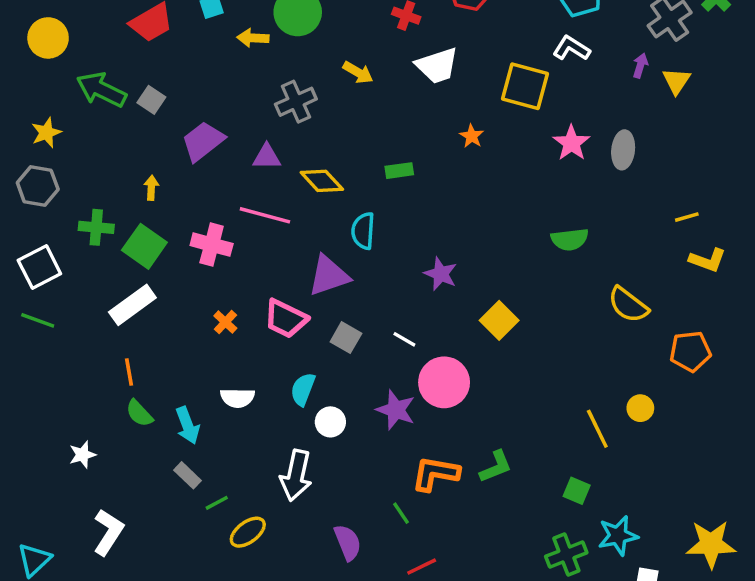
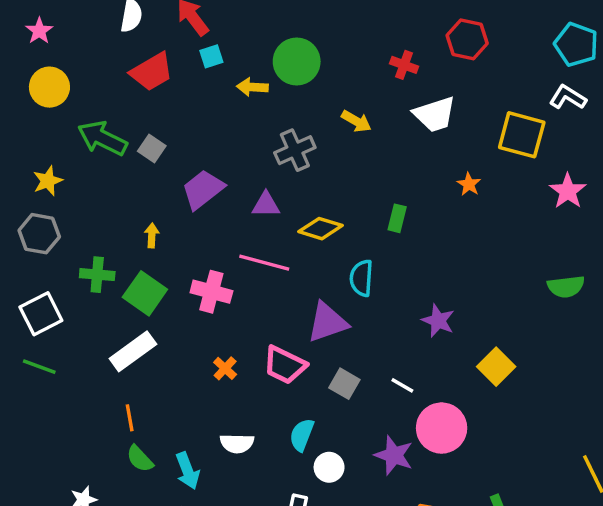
green rectangle: (399, 171) -> (397, 218), turned -68
yellow diamond: (322, 181) -> (321, 229), turned -30

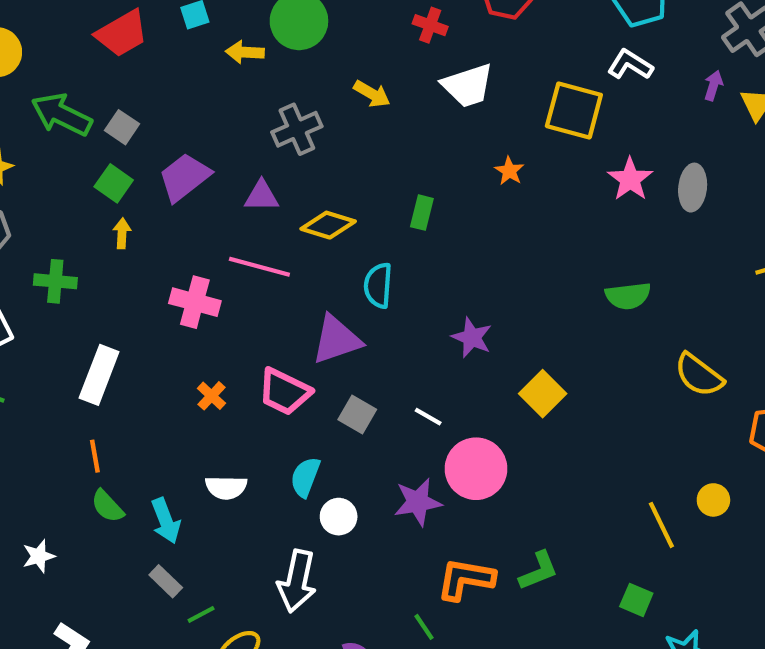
green square: (145, 293) -> (114, 183), moved, size x0.7
white rectangle: (133, 351) -> (99, 375), turned -33
purple star: (394, 455) -> (418, 502), turned -30

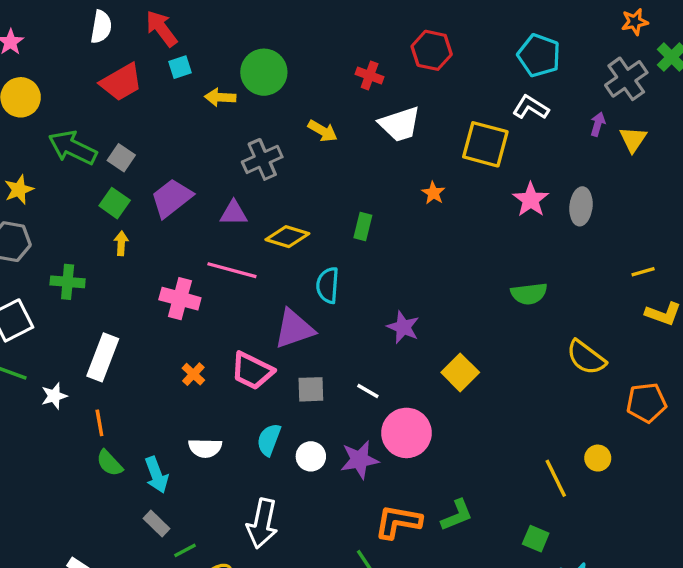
gray square: (357, 415) -> (311, 389), turned -32
white circle: (339, 517) -> (311, 456), moved
white star: (39, 556) -> (54, 396), moved

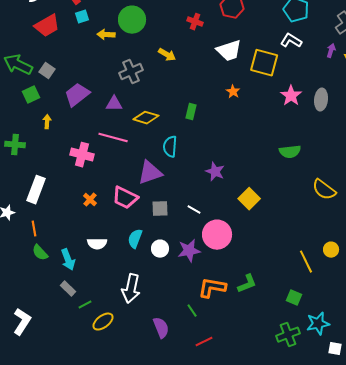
white trapezoid: (400, 124) -> (229, 51), moved
green square: (115, 203) -> (31, 95), moved, turned 30

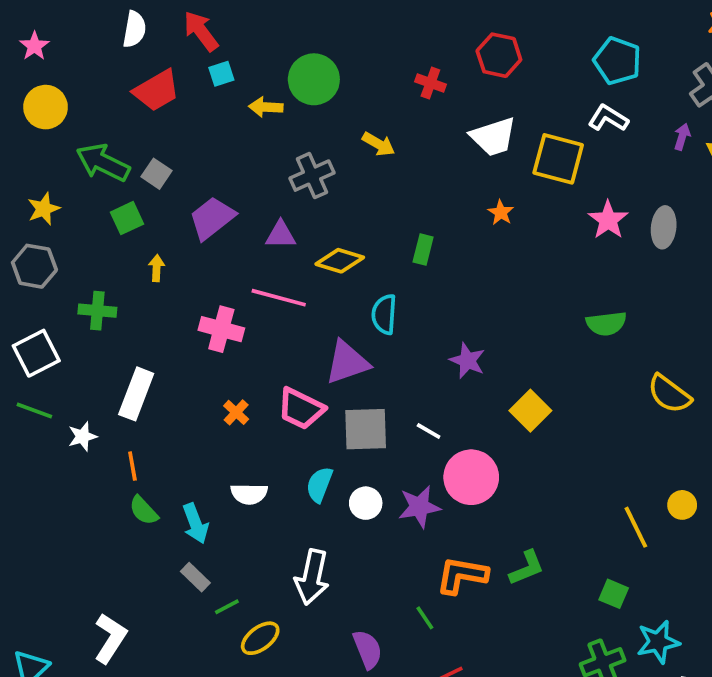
gray square: (160, 209) -> (366, 429), size x1.5

